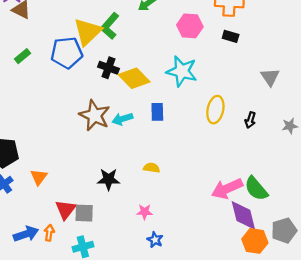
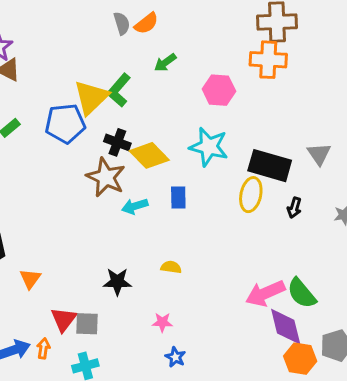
black rectangle: (231, 36) -> (270, 166), moved, size x2.0
brown star: (95, 115) -> (106, 177), moved

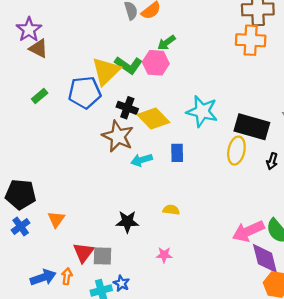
green L-shape: (119, 90) -> (129, 65), turned -96
pink hexagon: (219, 90) -> (156, 63), moved
blue star: (175, 357) -> (121, 283), moved

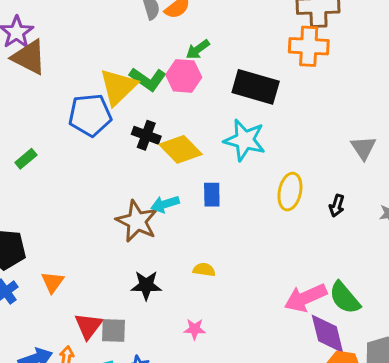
brown triangle: (38, 49) -> (29, 57), size x1.4
green rectangle: (40, 96) -> (26, 159), moved
black rectangle: (252, 127) -> (256, 87), moved
brown star: (118, 136) -> (137, 221), moved

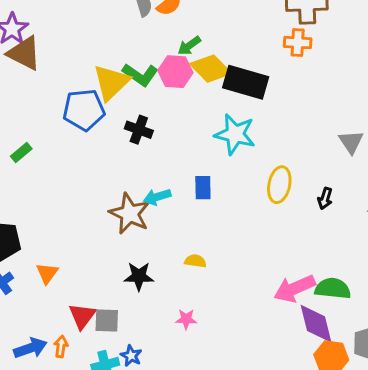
orange cross: (309, 46) -> (298, 43), size x0.7
yellow diamond: (181, 149) -> (211, 69), moved
green semicircle: (345, 298) -> (333, 288), turned 136

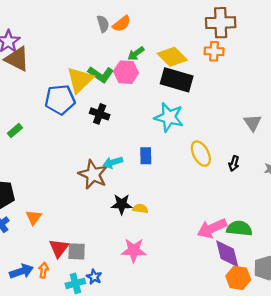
yellow diamond: (211, 69) -> (172, 57), moved
yellow ellipse: (279, 185) -> (201, 154), turned -40
black star: (139, 276) -> (122, 204), moved
pink star: (186, 319) -> (134, 250), size x1.6

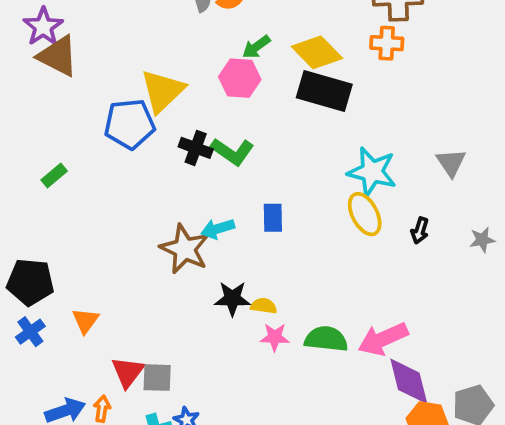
green L-shape: (101, 74) -> (232, 152), moved
cyan star: (169, 117) -> (372, 172), moved
green semicircle: (239, 228) -> (326, 339), moved
pink star: (134, 250) -> (275, 337), moved, size x0.7

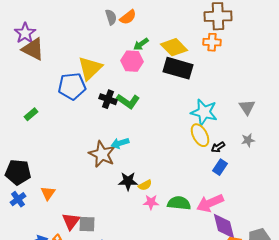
blue rectangle: (273, 218) -> (220, 167), moved, turned 35
black arrow: (420, 231) -> (218, 147), moved, turned 40
gray star: (482, 240) -> (248, 140), moved
yellow semicircle: (264, 306) -> (145, 185), turned 144

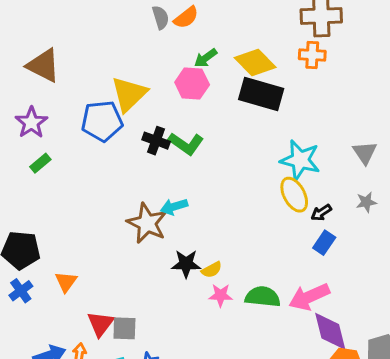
purple star: (25, 33) -> (31, 123), moved

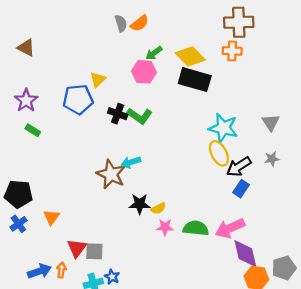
brown triangle: (43, 65) -> (26, 48), moved, size x0.7
yellow triangle: (129, 94) -> (98, 80), size x0.6
green rectangle: (40, 163) -> (33, 130), turned 72
black arrow: (321, 213) -> (239, 167), size x1.6

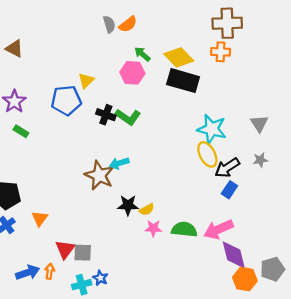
green arrow: (154, 53) -> (142, 54), turned 77

